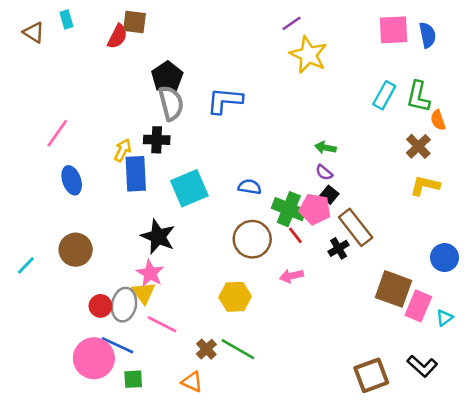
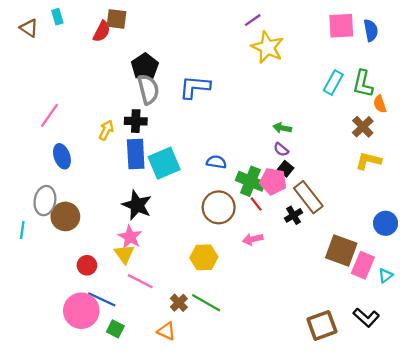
blue rectangle: (136, 174) -> (136, 154), moved
cyan line: (26, 265) -> (22, 230), turned -36
gray ellipse: (124, 305) -> (45, 201), moved
green square: (133, 379) -> (115, 329), turned 30

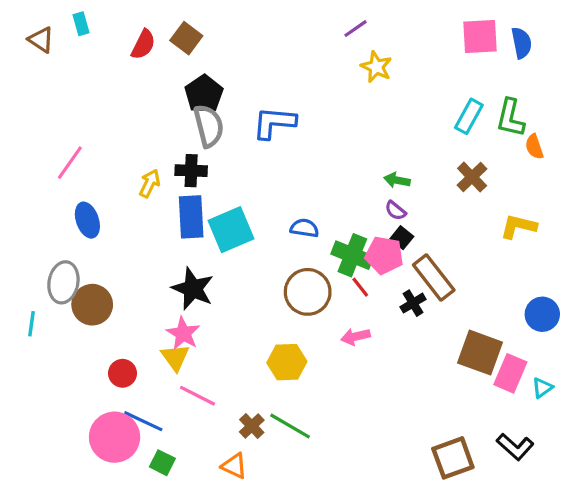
brown square: (116, 19) -> (186, 38), moved, turned 30
yellow star: (267, 47) -> (376, 67), size x0.7
brown cross: (363, 127) -> (472, 177), moved

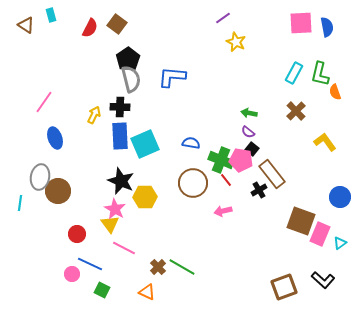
yellow L-shape: (518, 226) -> (325, 142), turned 40
yellow hexagon: (287, 362) -> (145, 197), moved
pink circle: (115, 437) -> (72, 274), size x0.5

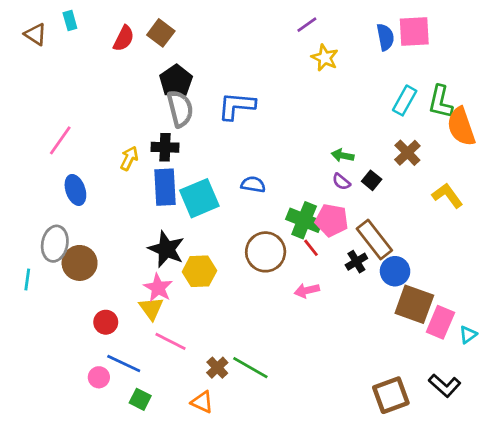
blue semicircle: (327, 27) -> (385, 37), moved
orange semicircle: (335, 92) -> (461, 127), size x1.8
blue semicircle: (191, 143) -> (253, 184), moved
black square: (252, 149) -> (372, 180), moved
blue circle: (340, 197) -> (395, 271), moved

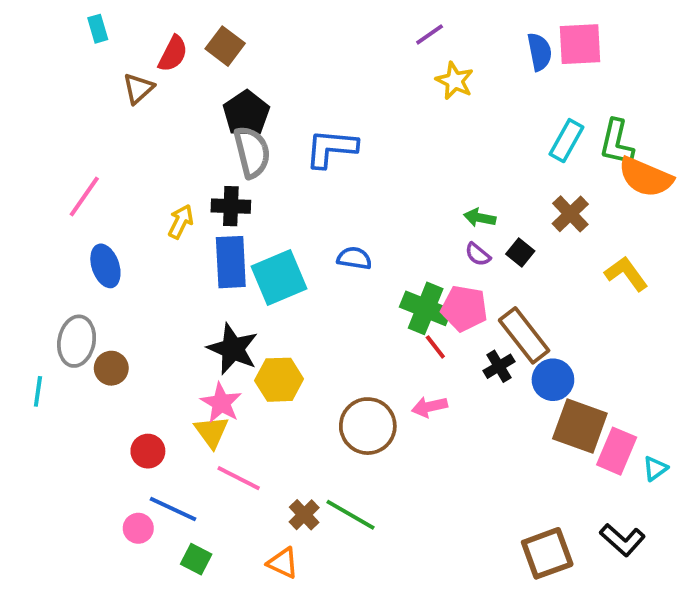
brown triangle: (36, 34) -> (138, 88), moved, turned 45
orange semicircle: (461, 127) -> (646, 177), turned -48
brown circle: (266, 252) -> (368, 426), moved
brown circle: (80, 263) -> (111, 368), size x0.7

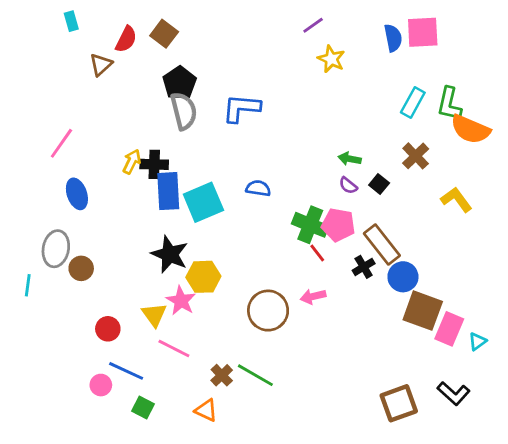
black cross: (231, 206) -> (154, 164), moved
pink star: (221, 403) -> (181, 301), moved

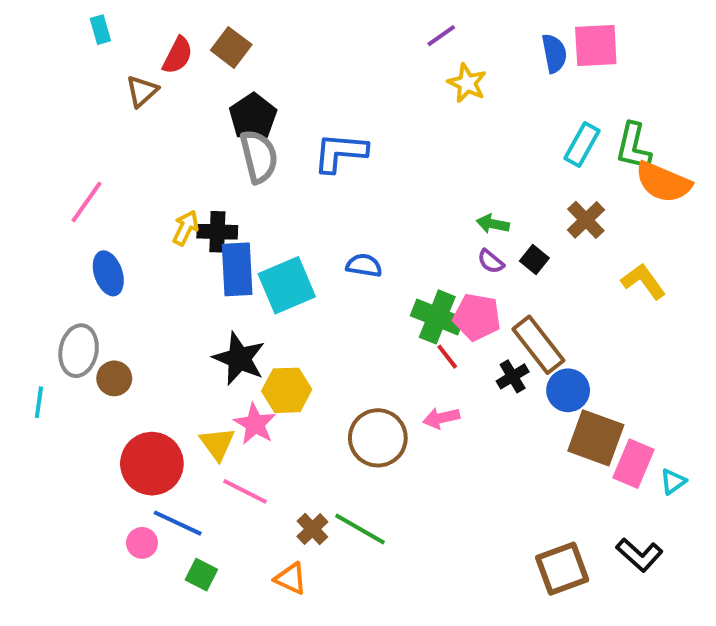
red circle: (108, 329) -> (152, 464), size x1.8

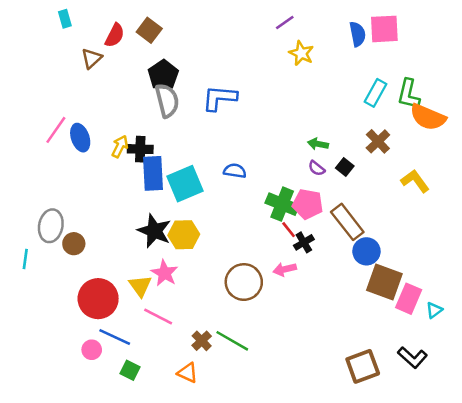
blue ellipse: (108, 273) -> (80, 138), moved
black cross: (513, 376) -> (304, 242), moved
yellow hexagon: (287, 390) -> (184, 235), moved

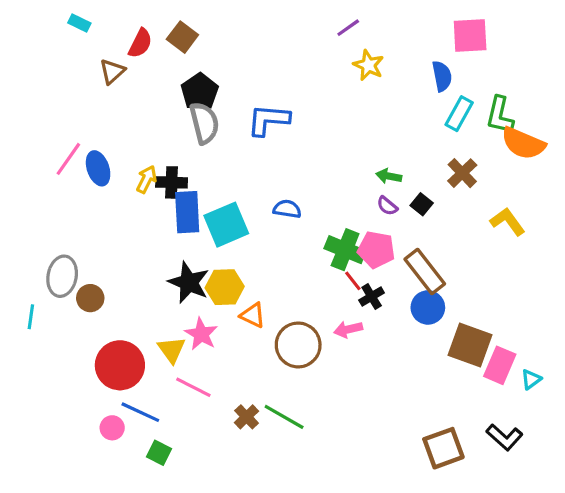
cyan rectangle: (65, 19) -> (79, 23), turned -48
blue semicircle: (358, 34) -> (442, 76), moved
blue circle: (366, 251) -> (428, 307), moved
orange triangle: (188, 373) -> (253, 315), moved

